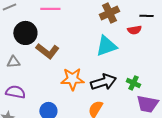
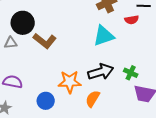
gray triangle: (13, 62) -> (11, 43), moved
orange star: (72, 79) -> (70, 82), moved

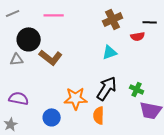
cyan triangle: (104, 36) -> (110, 52), size x0.7
black arrow: (101, 72) -> (107, 88), turned -40
orange semicircle: (93, 99) -> (99, 115), turned -30

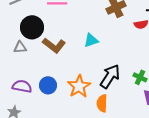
cyan triangle: (110, 52) -> (91, 40), moved
orange star: (76, 98) -> (79, 86), turned -30
blue circle: (52, 117) -> (48, 85), moved

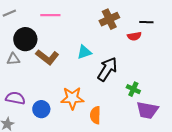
black arrow: (110, 76) -> (107, 69), moved
blue circle: (48, 85) -> (41, 109), moved
orange star: (79, 86) -> (72, 98), turned 30

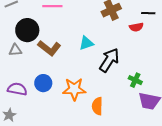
blue circle: (41, 109) -> (43, 83), moved

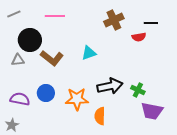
black arrow: (109, 60) -> (110, 86), moved, turned 45

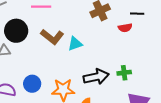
brown L-shape: (52, 58) -> (52, 37), moved
green cross: (138, 90) -> (124, 73), moved, turned -32

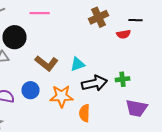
brown L-shape: (52, 37) -> (46, 63), moved
cyan triangle: (75, 44) -> (78, 64), moved

